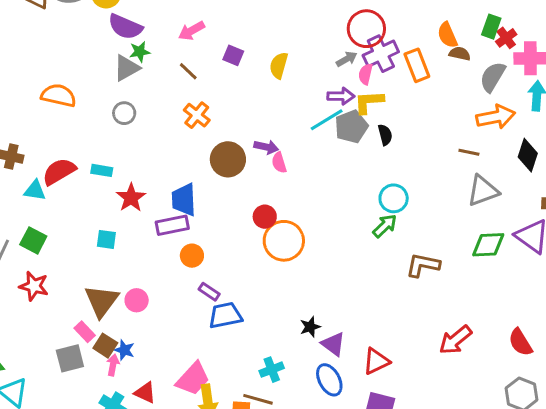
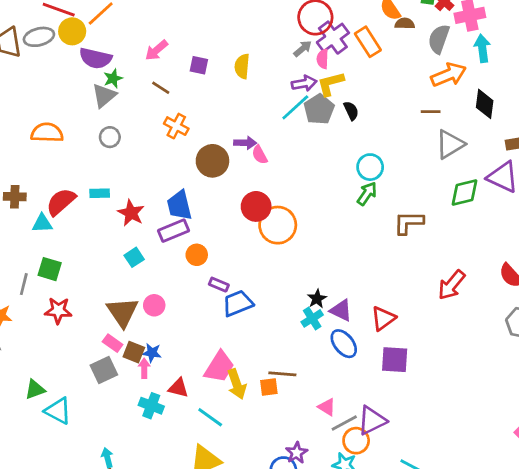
red circle: (265, 217) -> (256, 206), size x1.4
cyan square: (106, 239) -> (134, 257), moved, turned -30
cyan cross: (272, 370) -> (312, 318), moved

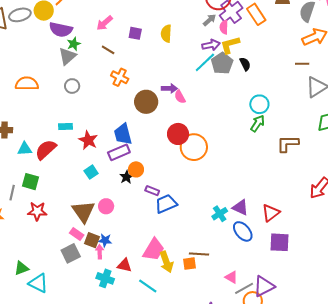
red semicircle: (61, 202) -> (46, 150), moved
black star: (317, 299) -> (126, 177), moved

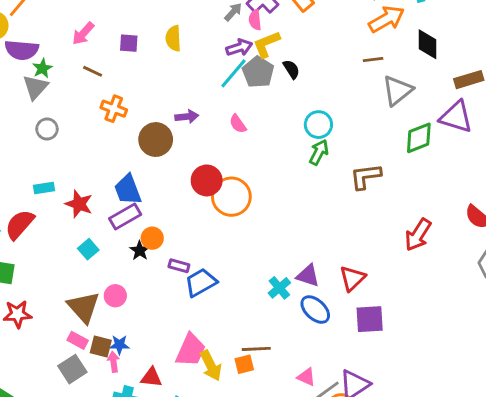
pink semicircle: (180, 97) -> (238, 124), moved

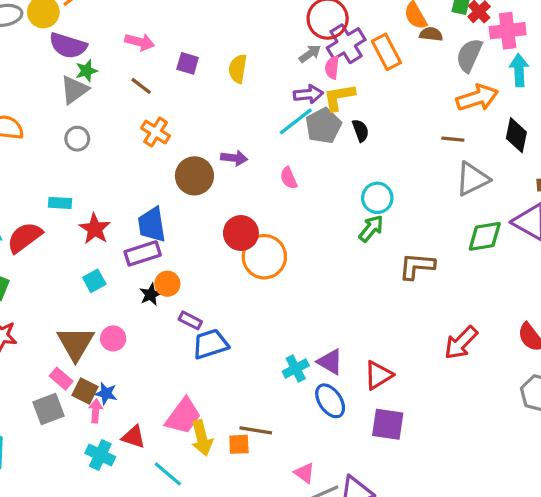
pink arrow: (83, 33) -> (140, 42), turned -130

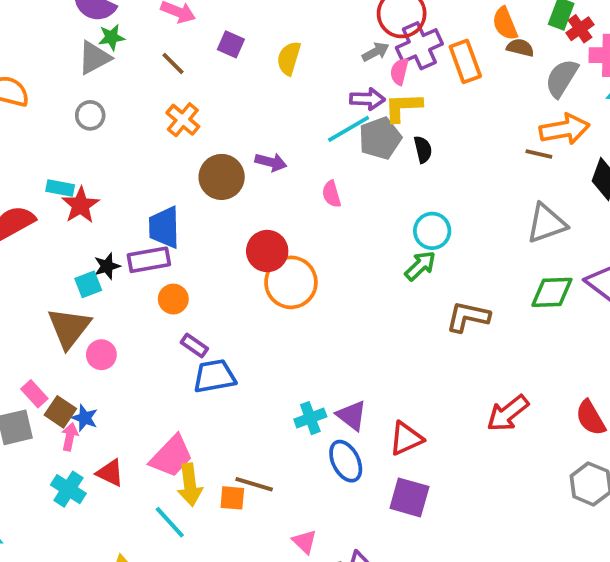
brown line: (453, 139) -> (539, 154), moved
red star: (95, 229) -> (81, 205), moved
black star: (151, 294) -> (107, 266), moved
brown triangle: (76, 343) -> (69, 328), moved
cyan line: (168, 474) -> (170, 522), moved

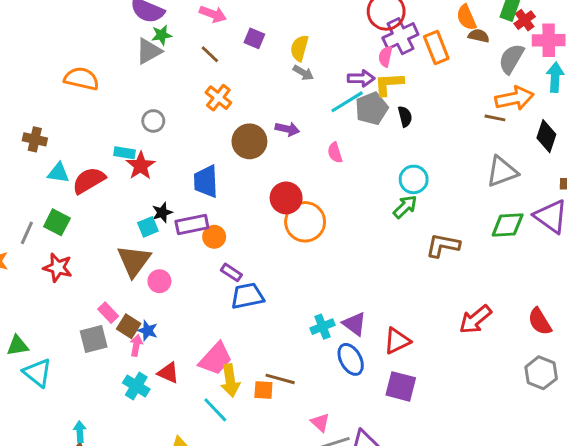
gray arrow: (376, 52) -> (303, 73), moved, turned 60
gray circle: (90, 115) -> (153, 121), moved
purple rectangle: (149, 260) -> (192, 224), moved

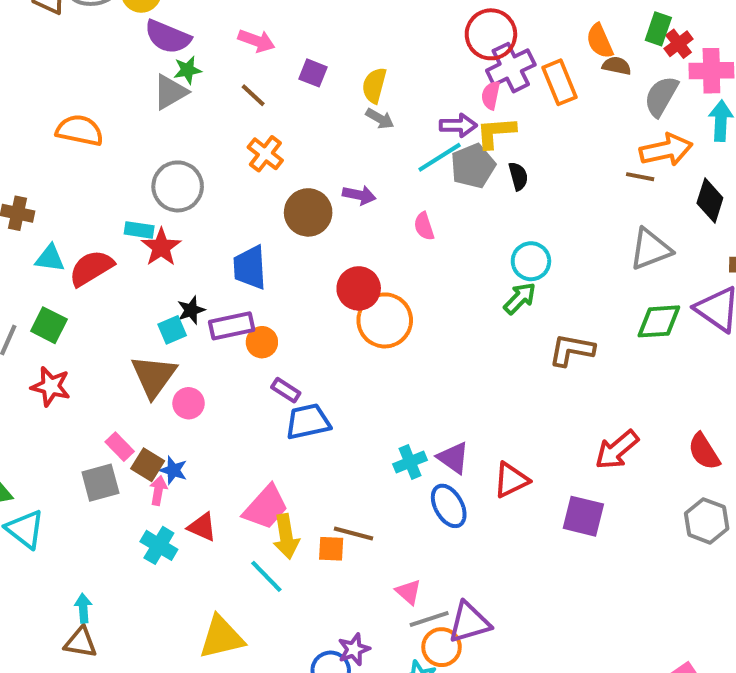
gray circle: (153, 121) -> (178, 186), size x1.6
purple square: (401, 386) -> (583, 516), moved

